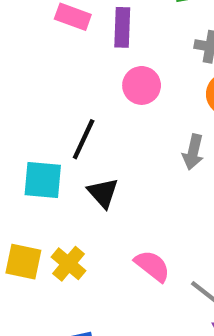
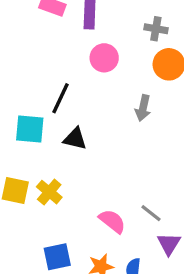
black triangle: (103, 193) -> (75, 139), turned -35
pink semicircle: (152, 266) -> (112, 221), moved

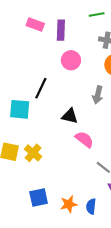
black triangle: (75, 139) -> (70, 116), moved
pink semicircle: (112, 221) -> (84, 139), moved

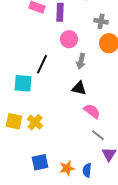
gray arrow: (98, 95) -> (81, 61), moved
black triangle: (70, 116) -> (79, 88), moved
pink semicircle: (84, 139) -> (92, 111), moved

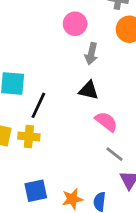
black line: (42, 64) -> (38, 105), moved
yellow cross: (35, 122) -> (29, 137), turned -35

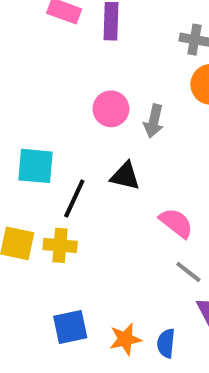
pink circle: (75, 24) -> (111, 109), moved
black triangle: (89, 90) -> (125, 176), moved

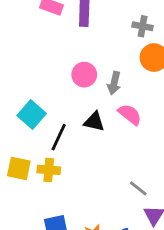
cyan square: (36, 166) -> (32, 114), turned 36
pink semicircle: (176, 223) -> (130, 114), moved

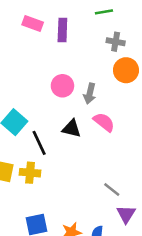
black line: (59, 137) -> (39, 143), turned -50

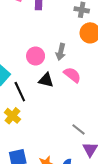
pink circle: (62, 86) -> (36, 56), moved
yellow cross: (30, 173) -> (12, 116), turned 35

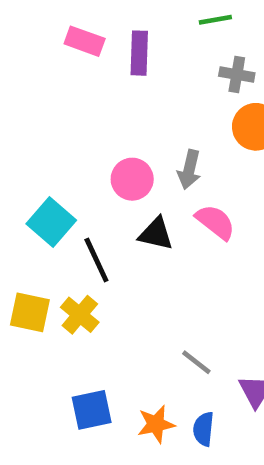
gray line: (79, 129) -> (196, 362), moved

